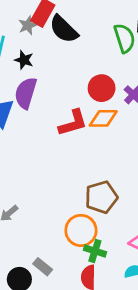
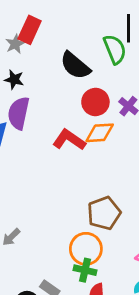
black semicircle: (64, 29) -> (75, 66), moved
red L-shape: (73, 123) -> (69, 140), turned -124
green cross: (95, 251) -> (85, 270), moved

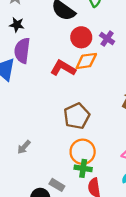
brown pentagon: (104, 213) -> (77, 116), moved

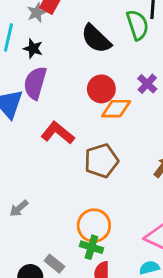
red circle: (81, 37) -> (101, 89), moved
red L-shape: (63, 68) -> (58, 133), moved
brown pentagon: (77, 116) -> (101, 161), moved

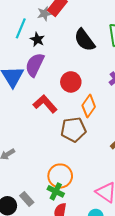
red circle: (101, 89) -> (71, 82), moved
orange diamond: (116, 109) -> (89, 106), moved, turned -65

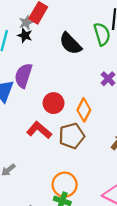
black star: (37, 39) -> (25, 35), moved
red circle: (71, 82) -> (54, 103), moved
red L-shape: (45, 104) -> (39, 130), moved

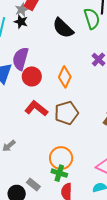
red circle: (54, 103) -> (32, 76), moved
orange diamond: (84, 110) -> (65, 77), moved

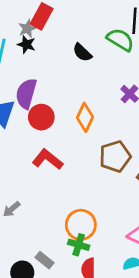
green semicircle: (92, 19) -> (120, 40), turned -40
black semicircle: (63, 28) -> (82, 53), size x0.7
brown pentagon: (66, 113) -> (115, 156), moved

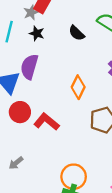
black star: (26, 45) -> (37, 33), moved
red circle: (41, 117) -> (20, 112), moved

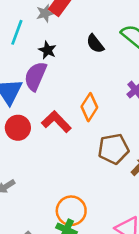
black star: (37, 33) -> (47, 50), moved
red L-shape: (47, 122) -> (56, 122), moved

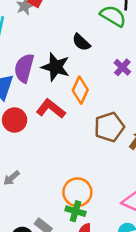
black semicircle: (95, 44) -> (81, 42), moved
black star: (47, 50) -> (56, 67), moved, size x1.6

